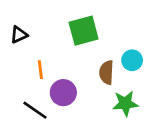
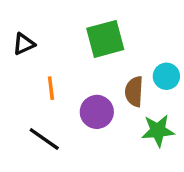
purple circle: (63, 93) -> (97, 112), moved

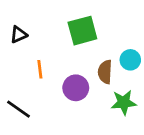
black line: (44, 139) -> (19, 109), moved

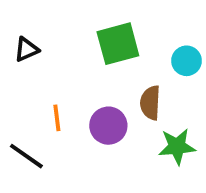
cyan circle: (130, 60) -> (186, 61), moved
orange line: (40, 69) -> (57, 118), moved

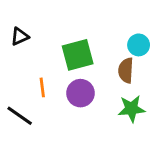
green square: (118, 44) -> (78, 55), moved
brown semicircle: (150, 103) -> (126, 70), moved

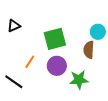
orange line: (42, 87) -> (30, 62), turned 40
green star: (131, 109) -> (79, 80), moved

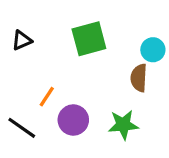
green square: (55, 39) -> (89, 39), moved
purple circle: (57, 66) -> (73, 120), moved

